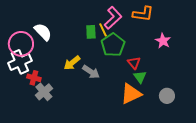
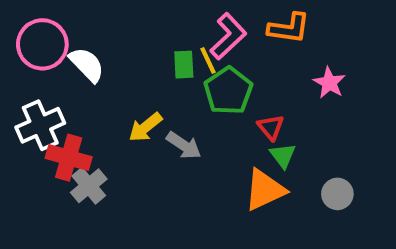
pink circle: (21, 44) -> (42, 44), moved
red cross: (34, 78) -> (69, 158), size x1.5

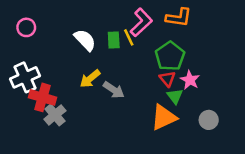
pink circle: (42, 44) -> (26, 27), size x0.6
white semicircle: (87, 65) -> (85, 40), moved
pink star: (329, 83) -> (190, 80), moved
green pentagon: (228, 91) -> (170, 56), moved

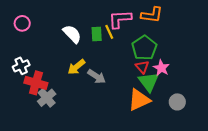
pink L-shape: (141, 22) -> (120, 19), turned -140
white cross: (25, 77) -> (21, 66), size x0.7
green triangle: (175, 96) -> (149, 82), size x1.5

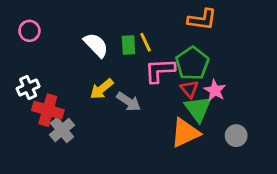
pink L-shape: (120, 19) -> (160, 70), moved

